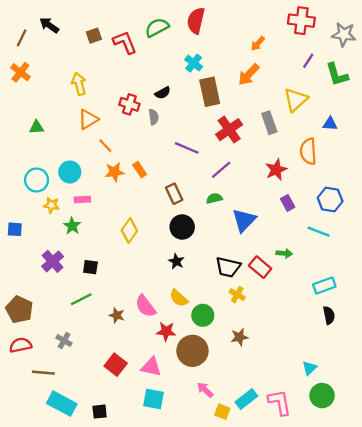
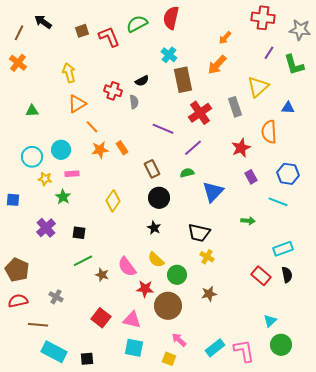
red rectangle: (260, 267) -> (261, 276), moved
green line: (81, 299) -> (83, 261), moved
yellow square: (222, 412) -> (169, 359), moved

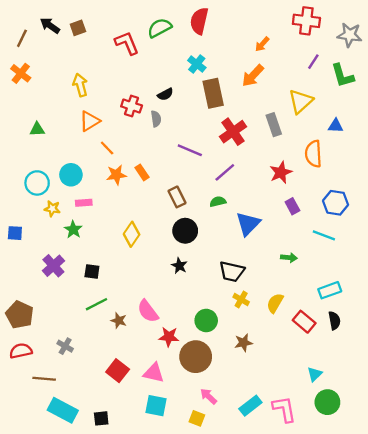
brown square: (82, 31) -> (78, 28), moved
yellow semicircle: (156, 260) -> (275, 303), moved, turned 78

